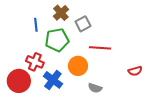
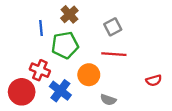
gray square: (83, 24) -> (113, 27), moved

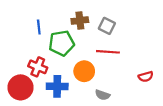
brown cross: (69, 14) -> (80, 21), moved, turned 35
gray square: (113, 27) -> (107, 26), turned -35
blue cross: (60, 91) -> (57, 86), turned -36

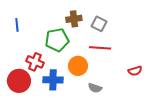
blue line: (39, 27) -> (17, 25), moved

